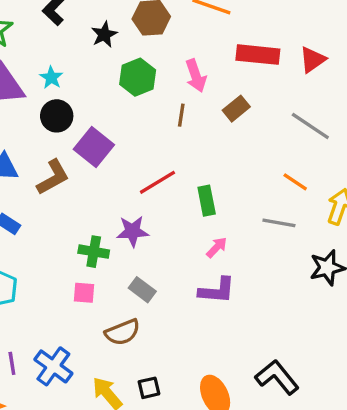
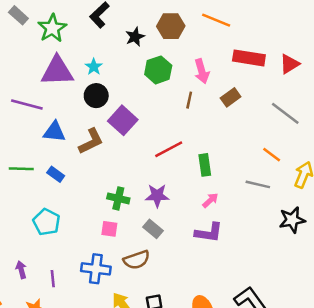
purple star: (133, 231) -> (157, 196), moved
blue cross: (53, 366) -> (96, 269), moved, turned -32

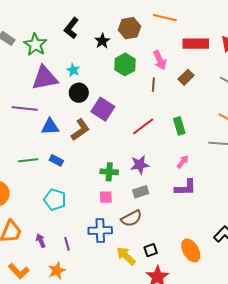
green rectangle: (205, 165) -> (179, 126), moved
gray rectangle: (153, 229) -> (141, 192), turned -49

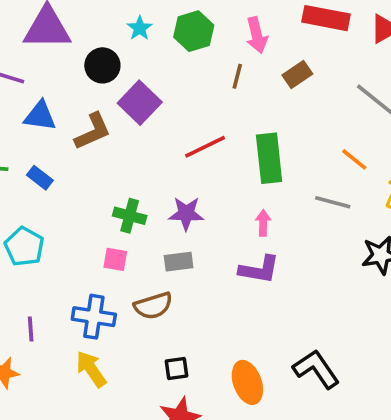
cyan star: (73, 70) -> (140, 28), moved
green rectangle: (179, 126) -> (269, 158), size x1.5
pink arrow: (183, 162) -> (263, 223), turned -48
yellow arrow: (126, 256) -> (91, 369), moved

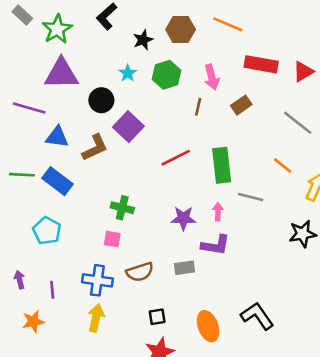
blue rectangle: (40, 178) -> (58, 181), size x1.6
gray line: (333, 202) -> (251, 197), moved
purple star: (186, 214) -> (183, 218), moved
gray rectangle: (179, 262) -> (185, 268), moved
yellow arrow: (91, 369) -> (96, 318), turned 48

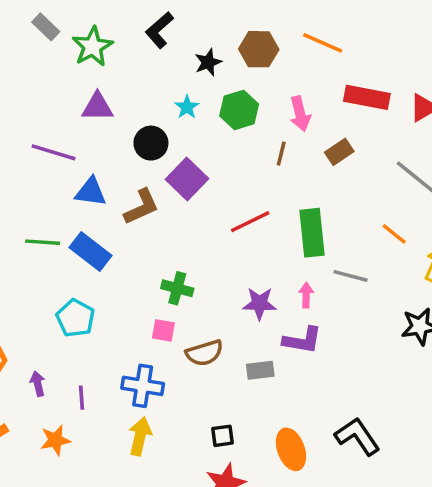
purple triangle: (61, 74) -> (97, 107), size x0.7
brown semicircle: (140, 272) -> (204, 353), moved

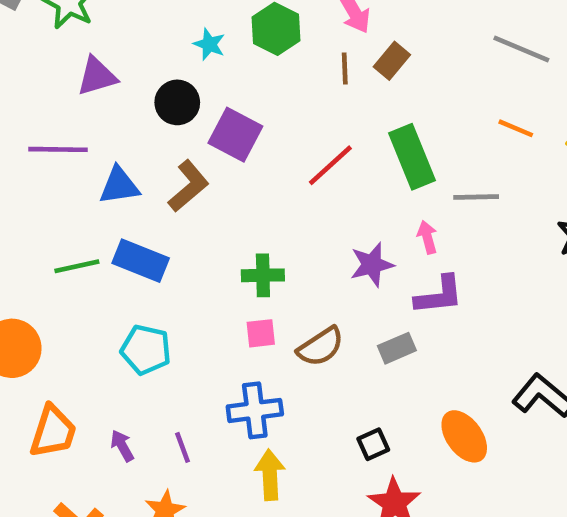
brown rectangle: (339, 152) -> (392, 61), moved

